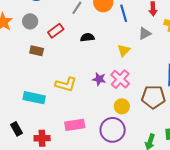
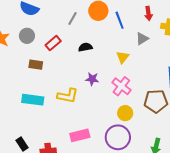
purple star: (99, 79) -> (92, 79), moved
cyan rectangle: (34, 98) -> (33, 100), moved

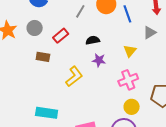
purple star: (92, 79) -> (99, 60), moved
pink cross: (121, 86) -> (128, 80), turned 30
yellow L-shape: (68, 96) -> (74, 77), moved, turned -50
cyan rectangle: (33, 100) -> (47, 113), moved

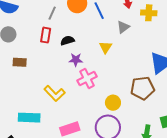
red rectangle: (61, 36) -> (46, 35), moved, turned -35
yellow L-shape: (74, 77) -> (55, 93), moved, turned 90
pink cross: (128, 80) -> (87, 79), moved

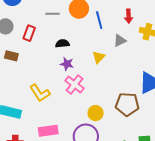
gray line: (52, 13) -> (53, 14), turned 56
red rectangle: (46, 35) -> (29, 33), moved
pink cross: (87, 79) -> (75, 84), turned -36

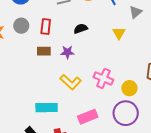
brown rectangle: (11, 56) -> (44, 51), moved
purple star: (67, 64) -> (67, 52), moved
pink cross: (75, 84) -> (103, 78), moved

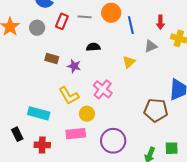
red rectangle: (46, 27) -> (62, 21), moved
pink cross: (103, 78) -> (103, 89), moved
yellow circle: (129, 88) -> (87, 114), moved

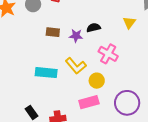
black semicircle: (93, 47) -> (94, 28), moved
cyan rectangle: (39, 113) -> (46, 73), moved

